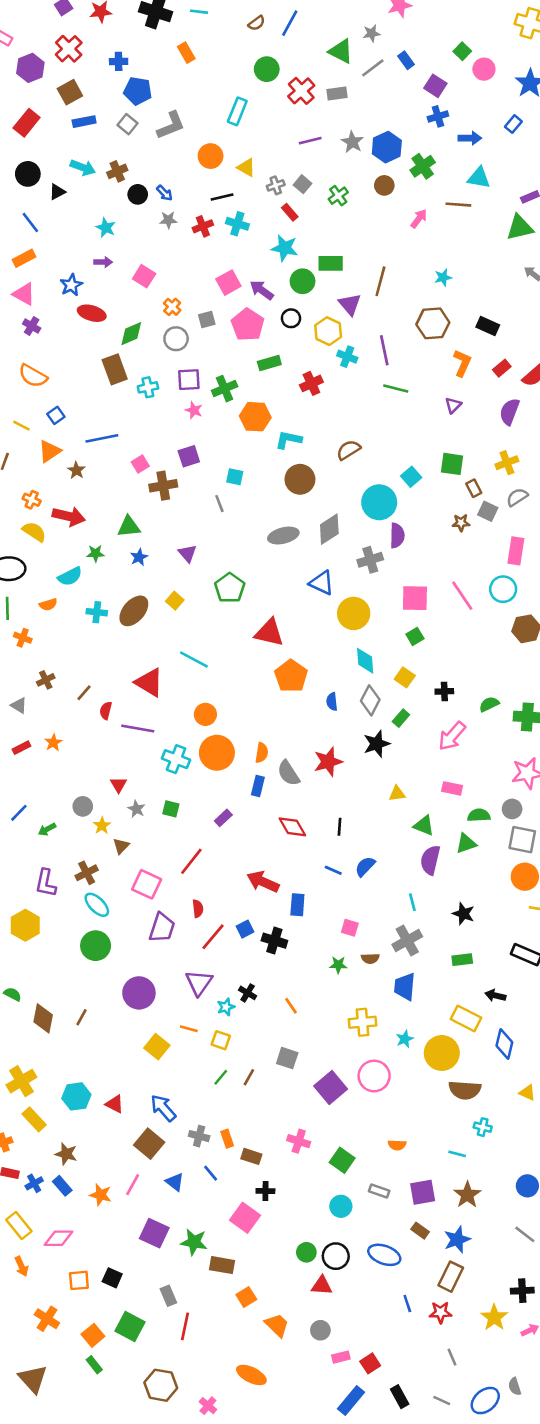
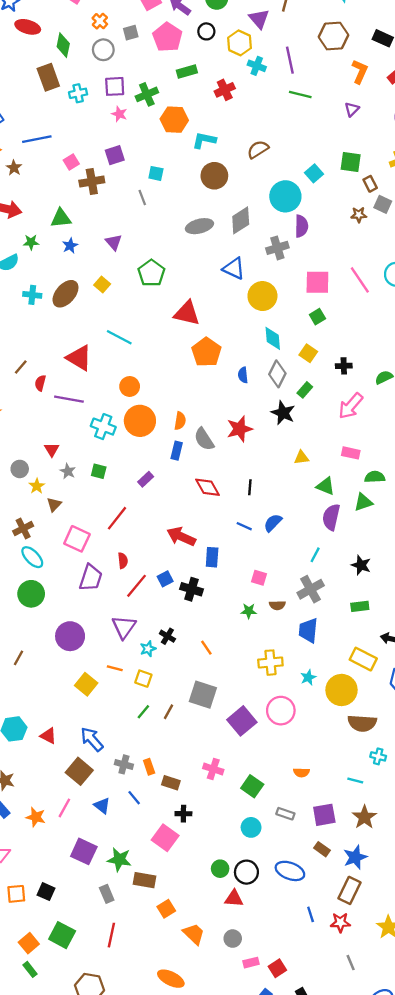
green diamond: (131, 334) -> (63, 45), turned -55
black star: (377, 744) -> (283, 413), turned -30
cyan line: (412, 902) -> (315, 555), turned 42
gray square: (287, 1058) -> (203, 695), size x1.4
gray rectangle: (168, 1296) -> (107, 894), moved

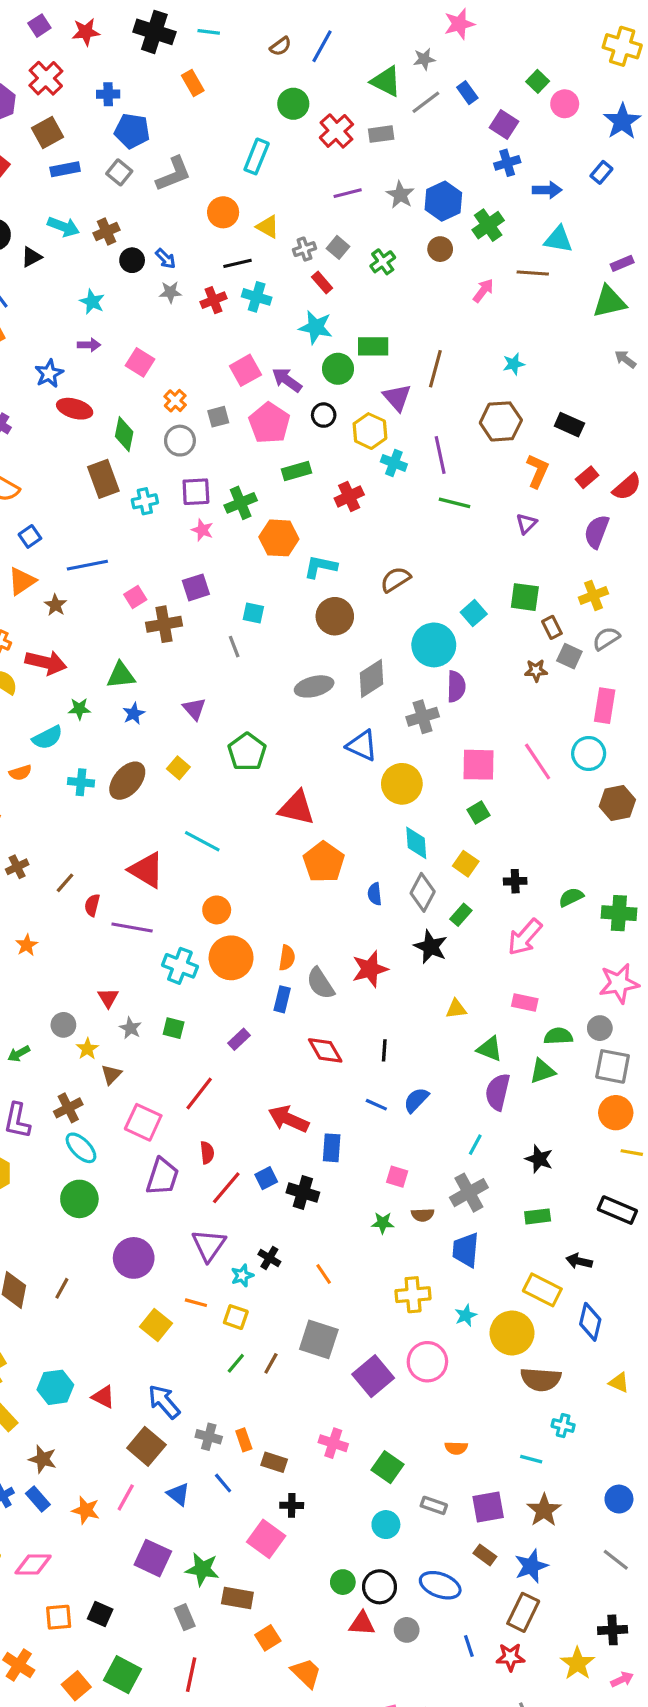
gray circle: (233, 939) -> (407, 1630), moved

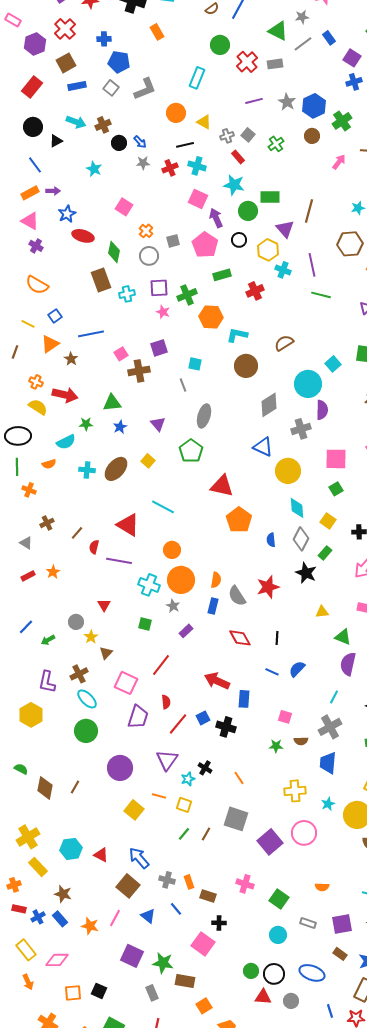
purple arrow: (89, 345) -> (53, 191), moved
pink square: (245, 370) -> (198, 199), moved, turned -36
purple arrow: (287, 380) -> (216, 218), turned 30
gray ellipse: (314, 686) -> (204, 416), moved, turned -60
gray star: (130, 1028) -> (173, 606), moved

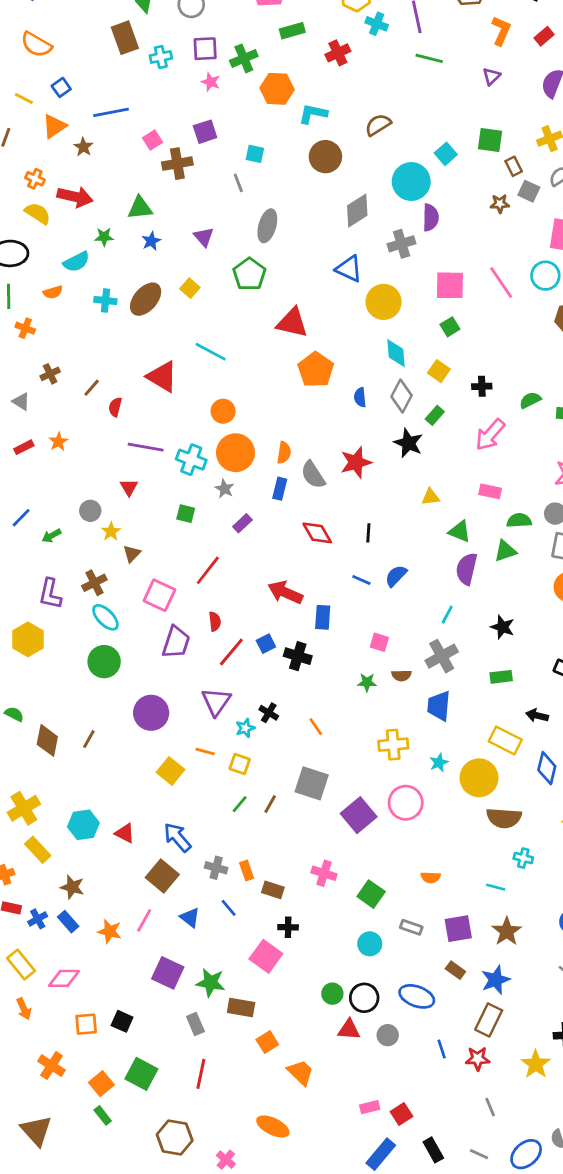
purple line: (119, 561) -> (146, 447), moved

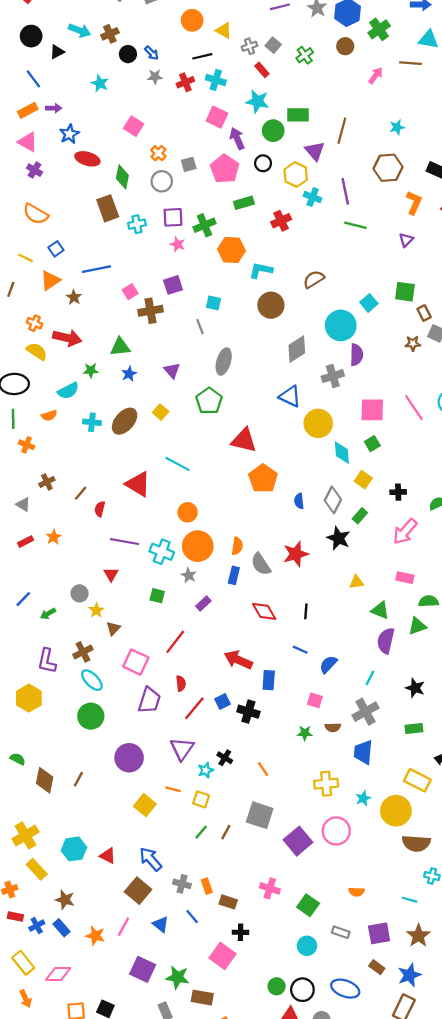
cyan diamond: (396, 353) -> (342, 453), moved
blue semicircle: (396, 576) -> (328, 664), moved

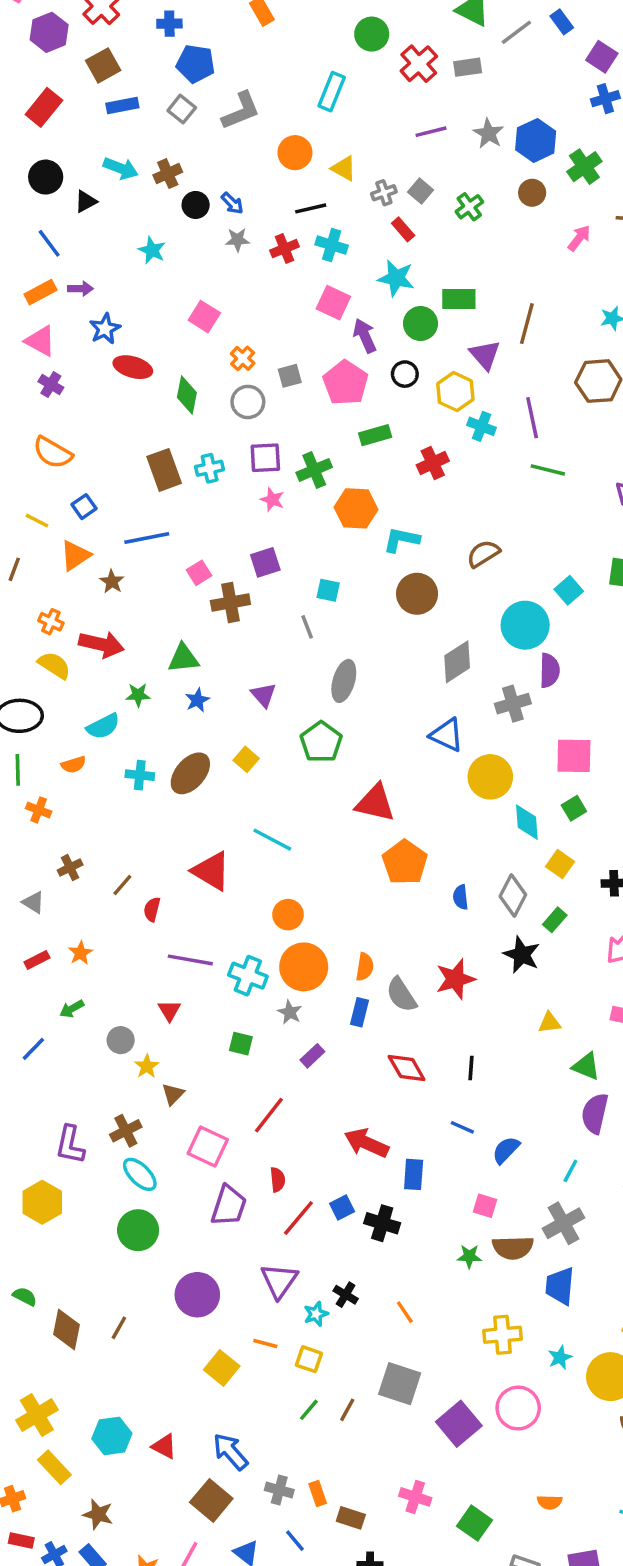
brown rectangle: (108, 208) -> (164, 470), moved
green arrow: (48, 614) -> (72, 1009), moved
brown semicircle: (333, 727) -> (513, 1248), size x1.6

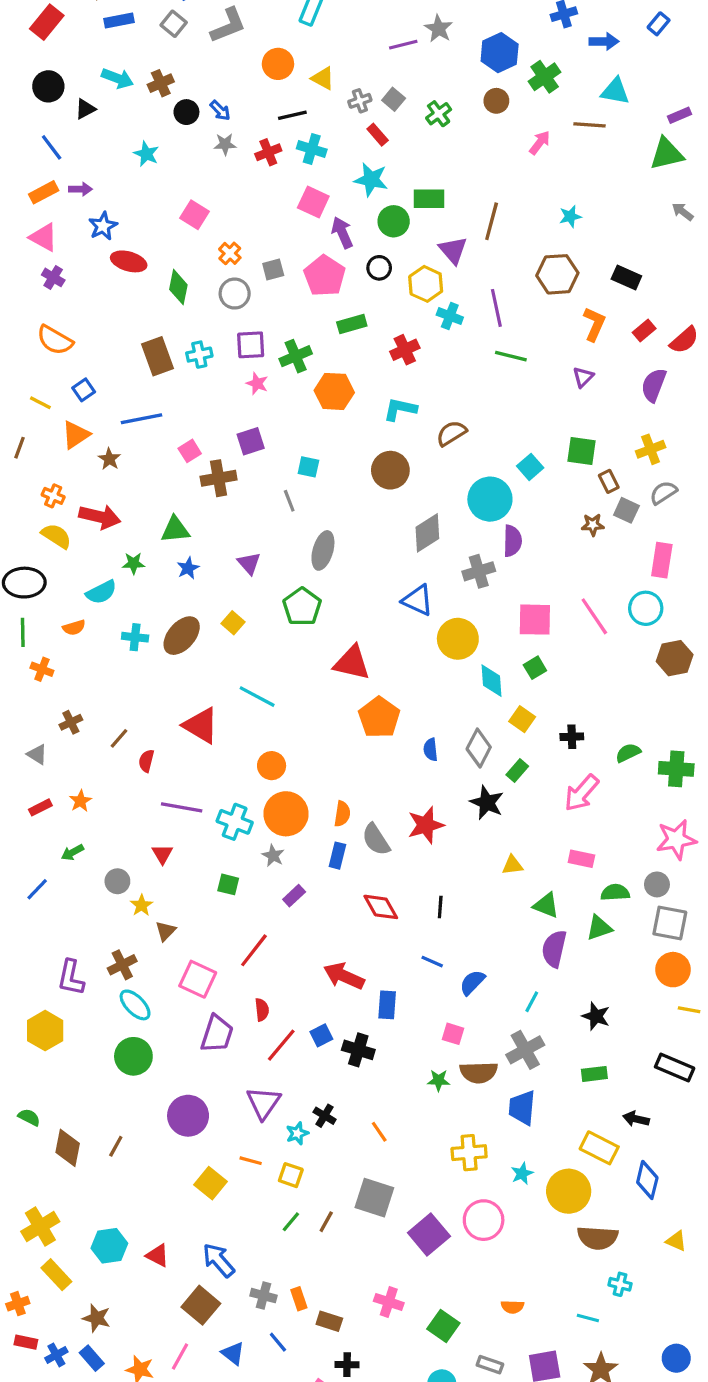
gray star: (489, 133) -> (439, 29), moved
cyan L-shape: (401, 540) -> (400, 409), moved

